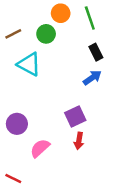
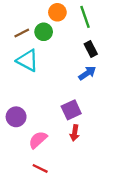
brown line: (13, 34) -> (22, 33), moved
red line: (13, 179) -> (40, 168), moved

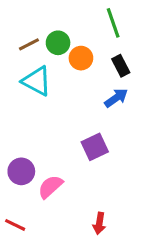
orange circle: (57, 12) -> (81, 58), moved
purple circle: (16, 117) -> (21, 171), moved
red arrow: (75, 133) -> (99, 223), moved
red line: (40, 168) -> (15, 225), moved

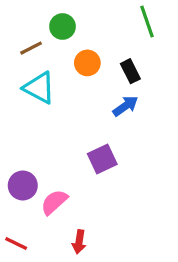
green line: (113, 23) -> (147, 22), moved
green circle: (58, 43) -> (63, 26), moved
red arrow: (99, 223) -> (79, 242), moved

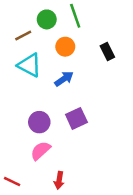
green line: (147, 22) -> (75, 16), moved
black rectangle: (130, 71) -> (107, 52), moved
blue arrow: (125, 106) -> (64, 79), moved
purple circle: (23, 185) -> (39, 122), moved

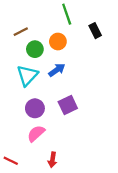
green circle: (47, 19) -> (35, 49), moved
black rectangle: (107, 52) -> (95, 31), moved
cyan triangle: (29, 65) -> (27, 75), moved, turned 45

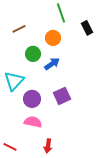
green circle: (35, 49) -> (33, 54), moved
cyan triangle: (27, 75) -> (14, 81), moved
pink semicircle: (36, 133) -> (33, 122), turned 54

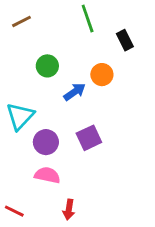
brown line: (19, 29) -> (21, 21), moved
orange circle: (53, 38) -> (102, 75), moved
green circle: (33, 54) -> (47, 66), moved

